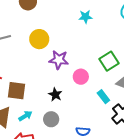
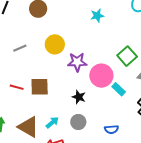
pink circle: (81, 77) -> (101, 76), size x1.5
brown square: (17, 91) -> (40, 87), moved
cyan rectangle: (103, 97) -> (119, 89), moved

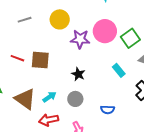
pink circle: (101, 76) -> (105, 31), moved

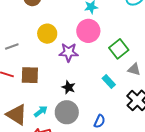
gray line: (25, 20) -> (12, 46), moved
pink circle: (105, 31) -> (88, 31), moved
gray circle: (75, 99) -> (67, 112), size x1.5
blue semicircle: (108, 110) -> (99, 121), turned -64

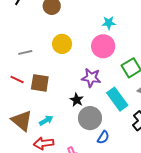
purple star: (69, 52) -> (91, 78), moved
cyan rectangle: (109, 82) -> (117, 99), size x1.6
gray circle: (67, 112) -> (90, 118), moved

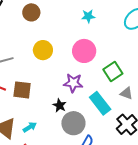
cyan star: (109, 23) -> (88, 16), moved

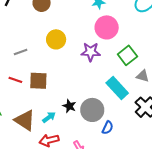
pink circle: (84, 51) -> (107, 27), moved
purple star: (73, 83) -> (91, 52), moved
black star: (60, 105) -> (69, 106), moved

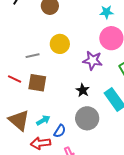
gray line: (21, 52) -> (33, 56), moved
black star: (69, 106) -> (83, 90), moved
blue semicircle: (108, 128) -> (60, 131), moved

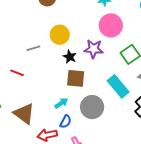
brown square: (37, 83) -> (76, 78), moved
black star: (83, 90) -> (70, 57), moved
cyan arrow: (43, 120) -> (61, 103), moved

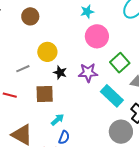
purple star: (94, 49) -> (88, 73), moved
brown square: (76, 78) -> (45, 94), moved
gray circle: (92, 107) -> (121, 132), moved

